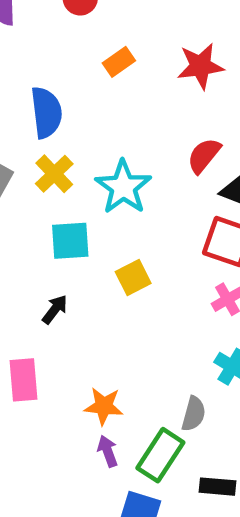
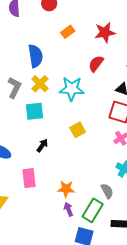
red semicircle: (204, 155) -> (96, 64), moved
cyan star: (123, 187) -> (72, 89), turned -30
cyan square: (70, 241) -> (35, 111), moved
gray semicircle: (194, 414) -> (107, 191), turned -42

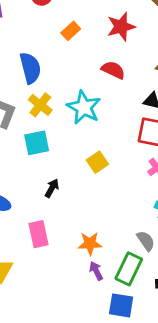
red semicircle: (96, 64) -> (113, 70), turned 84
cyan star: (72, 89) -> (84, 107), turned 30

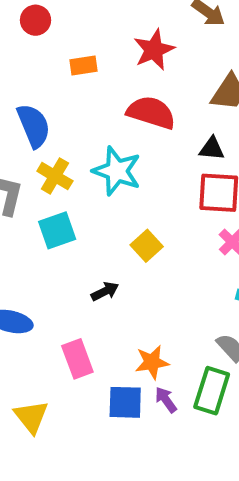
orange rectangle: (71, 31) -> (84, 65), turned 42
red semicircle: (113, 70) -> (151, 113), size x1.4
black arrow: (52, 188) -> (105, 291), moved, turned 42
blue square: (121, 305) -> (125, 402), moved

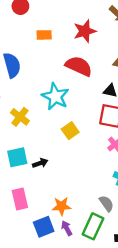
yellow cross: (55, 176) -> (20, 117), moved
cyan square: (57, 230) -> (17, 157), moved
yellow square: (147, 246) -> (70, 131), moved
blue square: (125, 402) -> (44, 227), turned -30

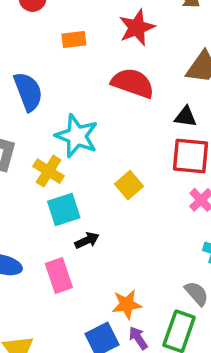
cyan star: (55, 96) -> (77, 136), moved
cyan square: (17, 157) -> (64, 210), moved
pink rectangle: (20, 199) -> (59, 275), moved

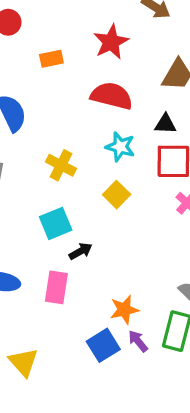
cyan star: (77, 136) -> (120, 147), moved, size x0.7
yellow cross: (49, 171) -> (61, 165), moved
pink rectangle: (59, 275) -> (56, 287), turned 32

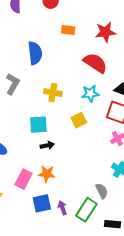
cyan star: (120, 147) -> (90, 94), turned 30
yellow cross: (61, 165) -> (53, 93), turned -36
pink rectangle: (56, 287) -> (23, 179), moved
orange star: (124, 310) -> (47, 174), moved

